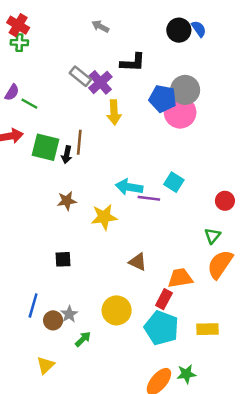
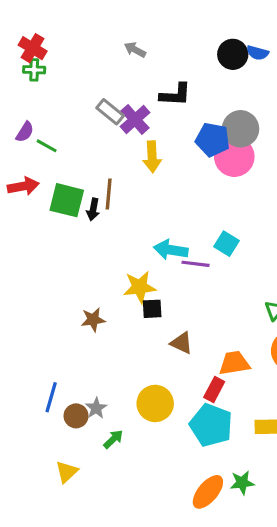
blue semicircle: (199, 29) -> (258, 53), turned 140
brown star: (67, 201) -> (93, 320), moved
black square: (63, 259) -> (152, 309), moved

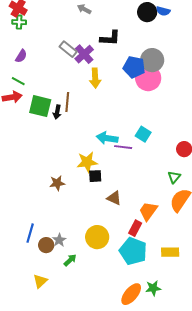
purple semicircle: (25, 132) -> (21, 56), moved
green line: (47, 146) -> (18, 81), moved
orange trapezoid: (234, 363) -> (148, 211), turned -45

